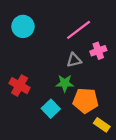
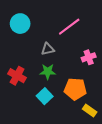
pink cross: (98, 51) -> (89, 57), moved
gray triangle: (74, 60) -> (48, 49), moved
green star: (65, 83) -> (48, 72), moved

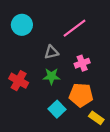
pink cross: (89, 57) -> (82, 63), moved
cyan square: (45, 96) -> (57, 109), moved

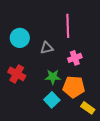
cyan circle: (22, 25) -> (20, 38), moved
pink line: (74, 28) -> (68, 26), turned -55
green star: (51, 76) -> (53, 77), moved

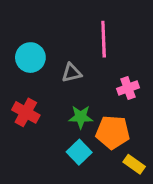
pink cross: (75, 58) -> (128, 88), moved

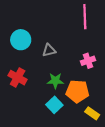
pink line: (104, 39) -> (85, 17), moved

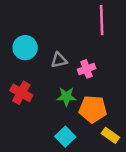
pink cross: (88, 61) -> (87, 69), moved
cyan square: (54, 105) -> (65, 137), moved

